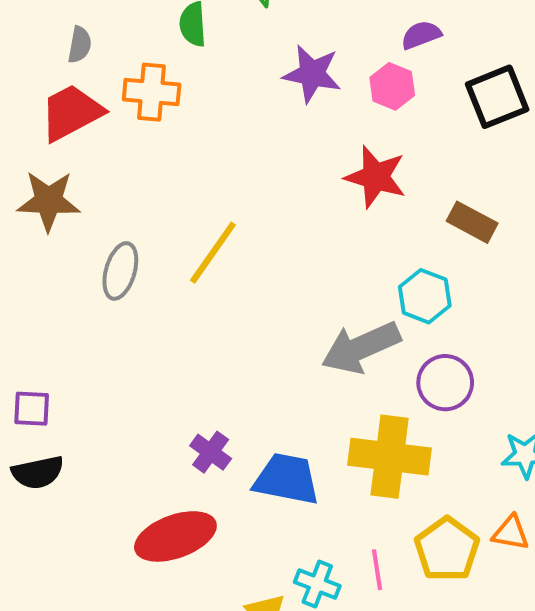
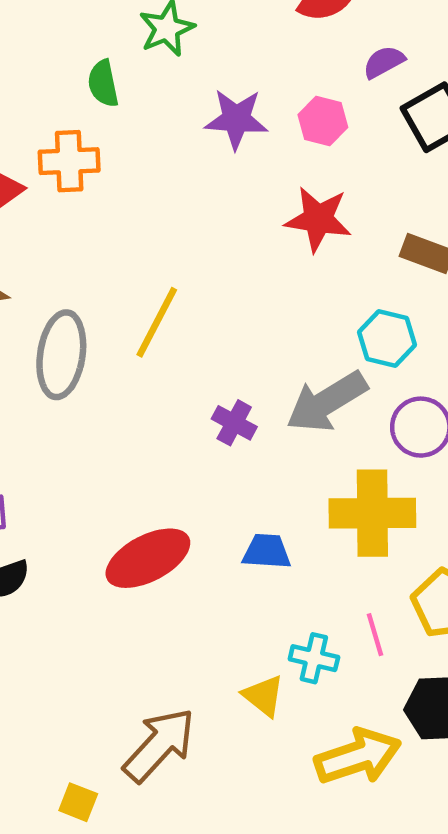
purple semicircle: (421, 35) -> (384, 62), moved
gray ellipse: (120, 271) -> (61, 355), size x1.4
purple cross: (211, 452) -> (234, 423), moved
blue trapezoid: (287, 479) -> (267, 551), size x0.7
red ellipse: (175, 536) -> (148, 558), moved

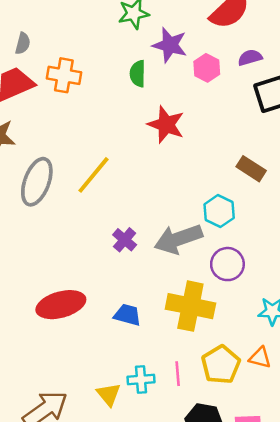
green semicircle: (103, 83) -> (138, 74), moved
purple star: (236, 119) -> (170, 45), moved
pink hexagon: (323, 121) -> (207, 68), moved
red star: (318, 219) -> (166, 125), moved
cyan cross: (314, 658) -> (141, 380), turned -30

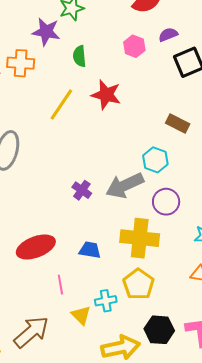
purple star: (170, 45) -> (46, 32), moved
yellow line: (94, 175) -> (61, 104), moved
yellow pentagon: (221, 365) -> (138, 284), moved
pink line: (178, 374) -> (60, 285), moved

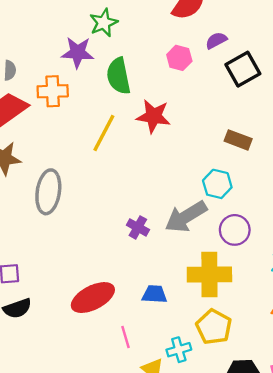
green semicircle: (79, 56) -> (118, 76), size x1.5

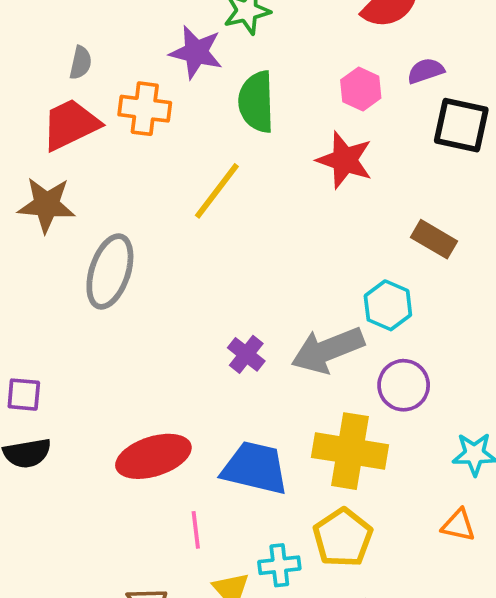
black square: (243, 69) -> (461, 125), turned 32
red star: (154, 116) -> (345, 160), moved
blue trapezoid: (154, 294) -> (255, 468), size x1.6

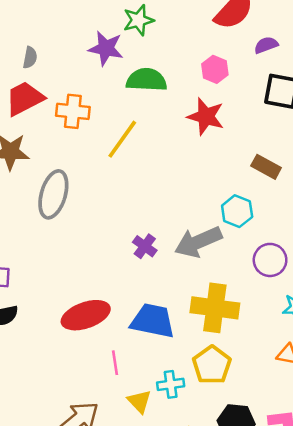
purple semicircle: (426, 71) -> (266, 45), moved
green semicircle: (256, 102) -> (146, 80), turned 96
orange cross: (145, 109) -> (73, 111), moved
purple circle: (404, 385) -> (270, 260), moved

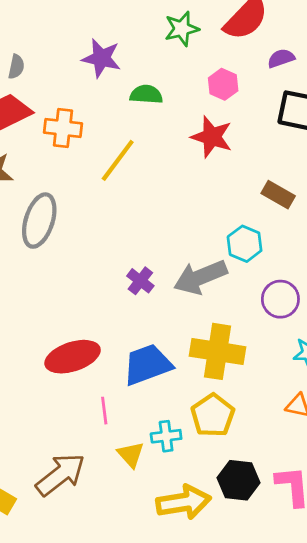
green star: (138, 20) -> (182, 29), moved
green semicircle: (146, 80) -> (146, 94), size x0.7
blue trapezoid: (153, 321) -> (147, 365), turned -33

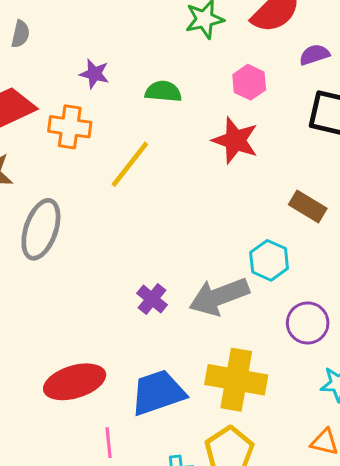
purple star: (101, 58) -> (94, 74), moved, size x0.7
gray semicircle: (16, 67) -> (20, 34), moved

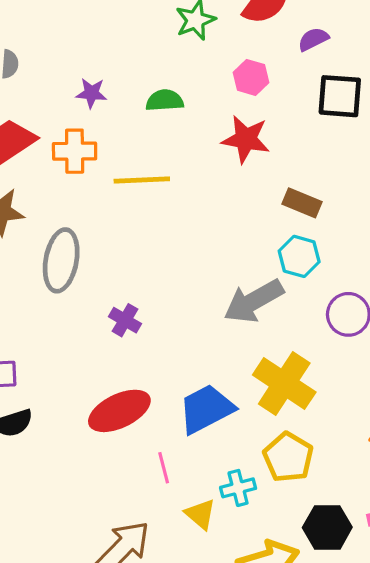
yellow line: (130, 164) -> (142, 180), turned 58
brown rectangle: (308, 206) -> (302, 203), moved
purple cross: (152, 299) -> (125, 320), moved
yellow cross: (236, 380) -> (284, 384), turned 32

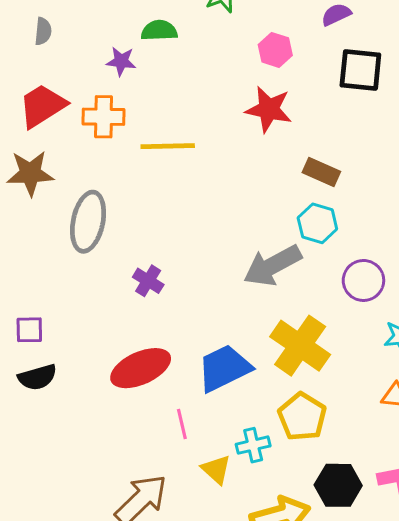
green semicircle: (165, 100) -> (159, 31), moved

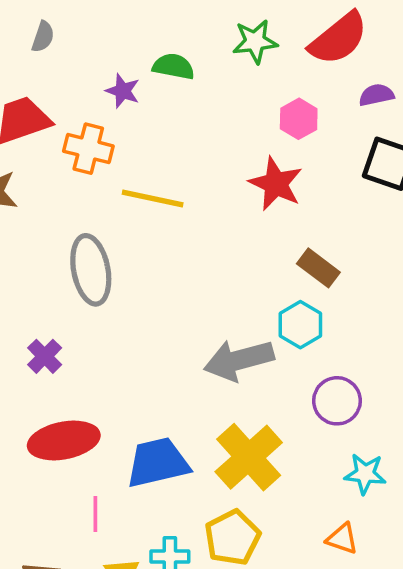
gray ellipse: (88, 222) -> (91, 270), moved, turned -36
purple cross: (148, 281) -> (45, 356), moved

